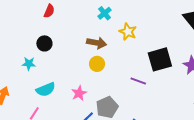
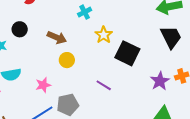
brown arrow: (97, 43) -> (57, 37), moved
black square: (160, 59) -> (127, 53), moved, turned 30

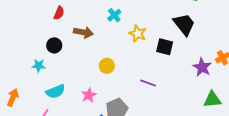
brown arrow: (57, 37) -> (83, 32), moved
black trapezoid: (171, 37) -> (184, 24), moved
black square: (127, 53) -> (165, 47), size x0.7

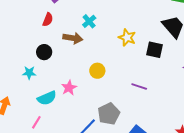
cyan cross: (114, 15) -> (89, 21), moved
pink star: (89, 95) -> (69, 88), moved

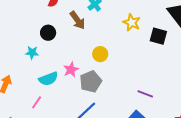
brown arrow: (73, 38) -> (77, 20), turned 42
purple line: (139, 87) -> (145, 94), moved
gray pentagon: (109, 114) -> (91, 82), moved

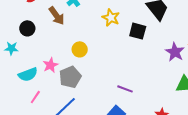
pink line: (37, 102) -> (35, 97), moved

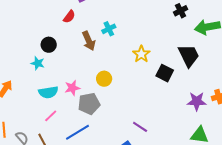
black circle: (27, 28) -> (49, 45), moved
purple star: (175, 52) -> (197, 101), turned 30

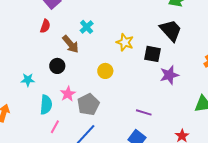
black circle: (49, 45) -> (57, 66), moved
yellow circle: (104, 79) -> (105, 71), moved
cyan semicircle: (48, 92) -> (46, 105), turned -60
purple star: (197, 101) -> (169, 75), moved

